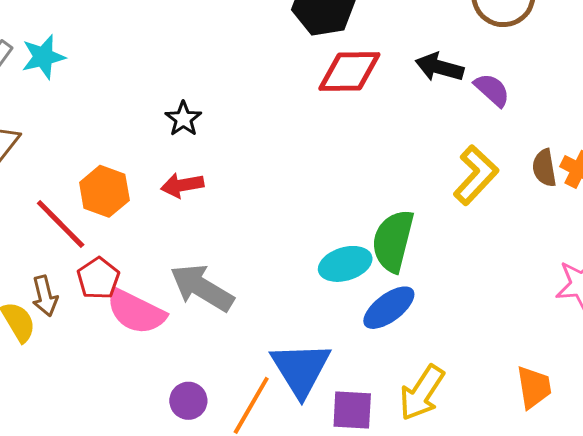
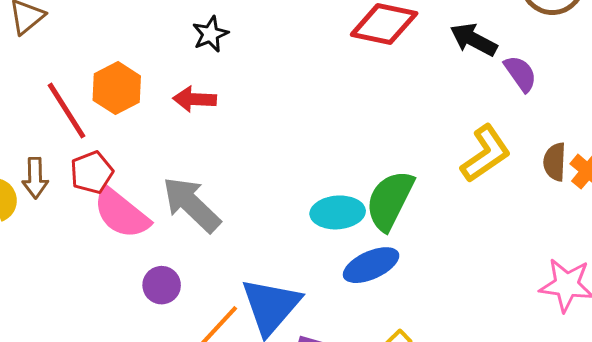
purple circle: (188, 401) -> (162, 285), moved

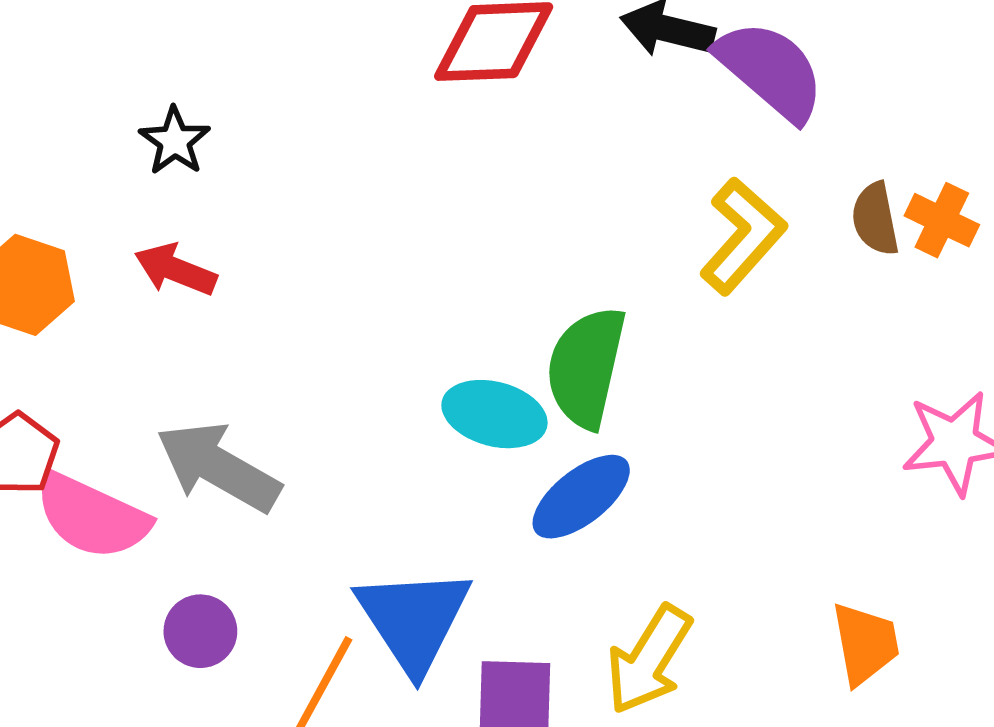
purple semicircle: (520, 74) -> (770, 70), size x1.6
red arrow: (195, 99) -> (176, 270), turned 33
cyan ellipse: (338, 212) -> (494, 414), turned 33

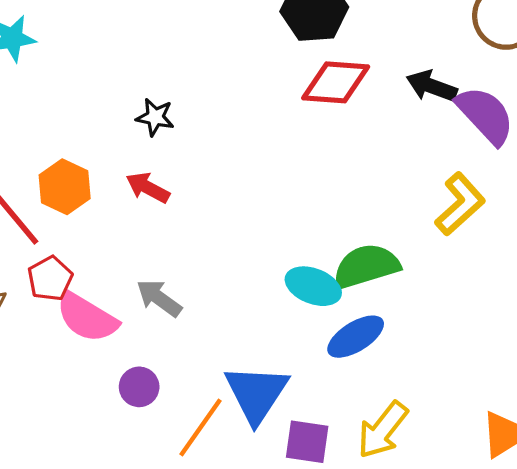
black star: (175, 141) -> (155, 117), turned -30
green semicircle: (586, 367) -> (366, 266), turned 54
gray arrow: (218, 467) -> (159, 298), size x0.7

